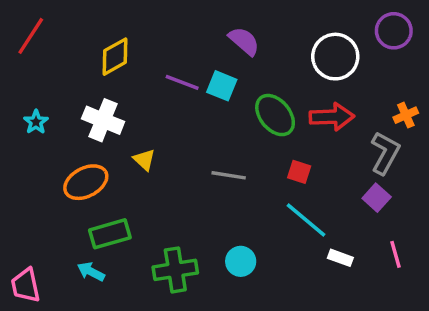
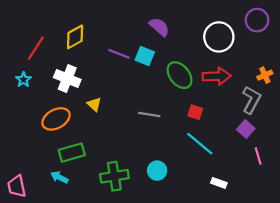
red line: (31, 36) -> (36, 48), moved
pink line: (395, 254) -> (258, 156), moved
white rectangle: (340, 258) -> (219, 183), moved

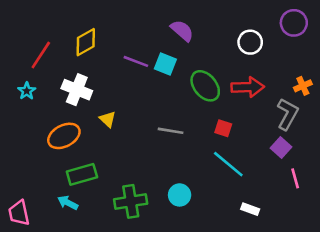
white circle: (219, 37) -> (250, 42), size x0.7

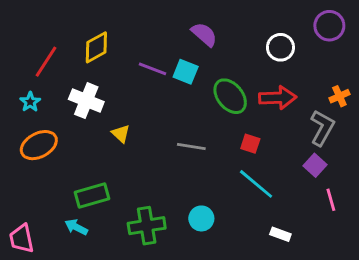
orange ellipse: (64, 136) -> (39, 145), moved

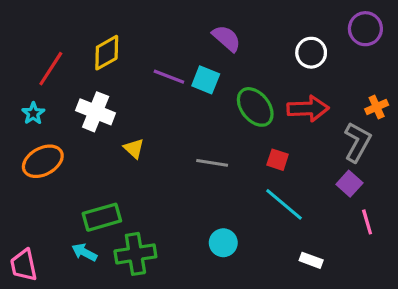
green cross: (147, 226) -> (135, 254), moved

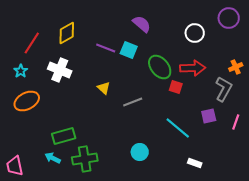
yellow triangle: (134, 148) -> (104, 88), moved
red square: (278, 160) -> (176, 87), moved
gray line: (212, 163) -> (133, 102), turned -30
purple square: (349, 184) -> (209, 116), moved, turned 35
pink line: (367, 222) -> (236, 122), moved, turned 35

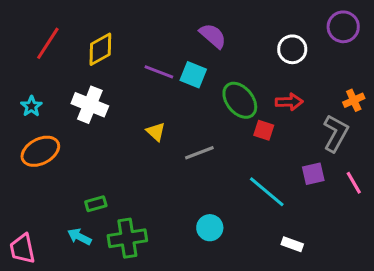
red line: (32, 43) -> (48, 43), moved
red arrow: (193, 68) -> (289, 102), size x0.7
pink line: (236, 122) -> (354, 183), turned -49
green rectangle: (64, 136) -> (96, 204), size x0.6

